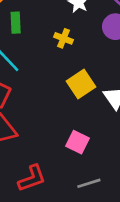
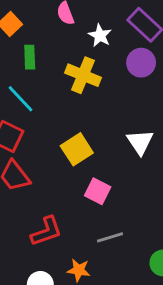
yellow cross: (64, 38) -> (83, 75), size x1.6
yellow square: (81, 84) -> (77, 149), moved

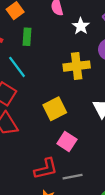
yellow cross: (83, 75) -> (77, 66), moved, turned -35
red L-shape: (46, 231) -> (46, 169), moved

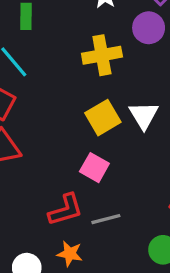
yellow square: (55, 109) -> (103, 118), moved

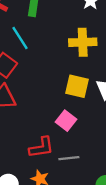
yellow square: (103, 118) -> (77, 86), turned 35

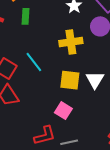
cyan line: (20, 38) -> (34, 62), moved

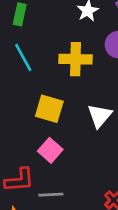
cyan line: (34, 62) -> (23, 58), moved
yellow square: (70, 80) -> (49, 109), moved

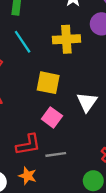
white triangle: (100, 116) -> (87, 102), moved

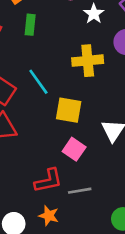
cyan line: (23, 42) -> (38, 82), moved

